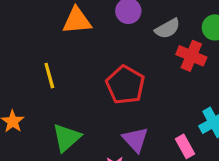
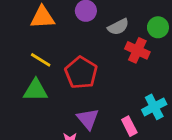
yellow line: (49, 76) -> (41, 60), moved, turned -45
green triangle: (66, 138) -> (36, 90), moved, turned 40

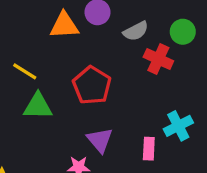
orange triangle: (42, 17) -> (64, 25), moved
yellow line: (41, 60) -> (25, 71), moved
pink rectangle: (129, 126) -> (149, 149), turned 30

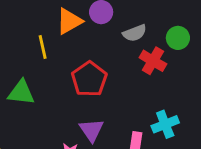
orange triangle: (64, 25) -> (69, 21), turned -32
yellow line: (25, 71) -> (43, 47), moved, turned 40
green triangle: (38, 106) -> (21, 93), moved

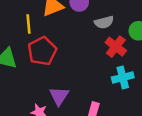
red pentagon: (89, 79) -> (42, 51), moved
cyan cross: (165, 124) -> (123, 77), moved

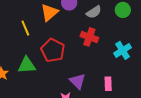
yellow line: (28, 24) -> (25, 28), moved
red cross: (116, 47) -> (89, 37), moved

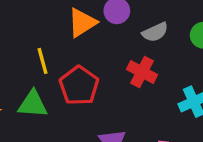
yellow line: (25, 28) -> (42, 61), moved

